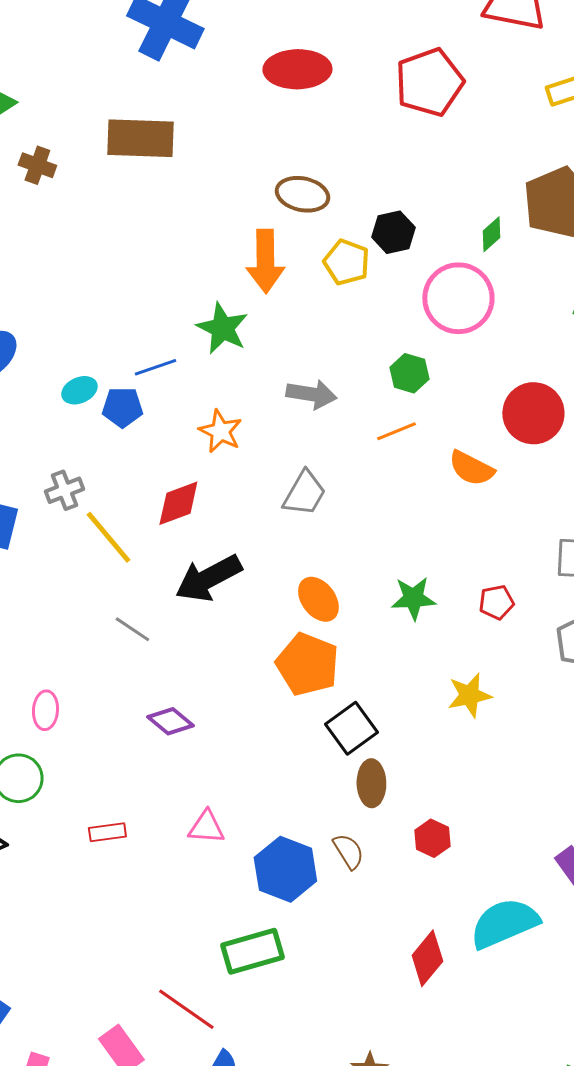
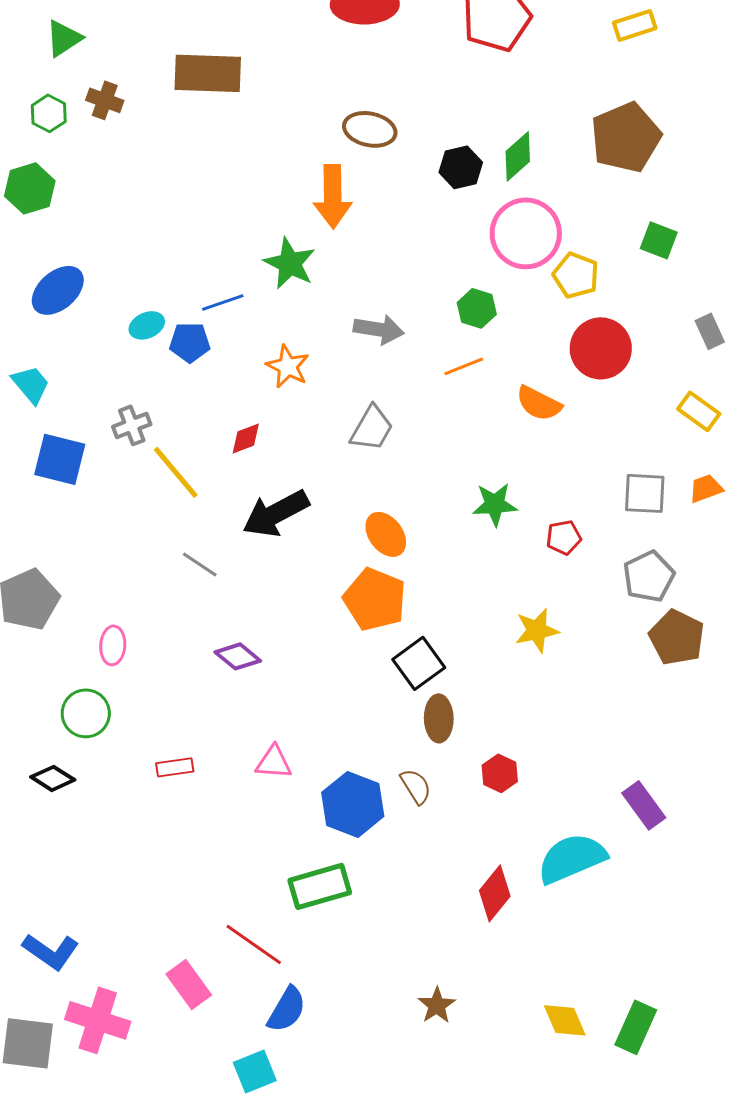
green diamond: (491, 234) -> (518, 156), moved, size x1.4
yellow pentagon: (346, 262) -> (576, 275), moved
red diamond: (178, 503) -> (246, 438), size x0.7
green star: (413, 598) -> (495, 504), moved

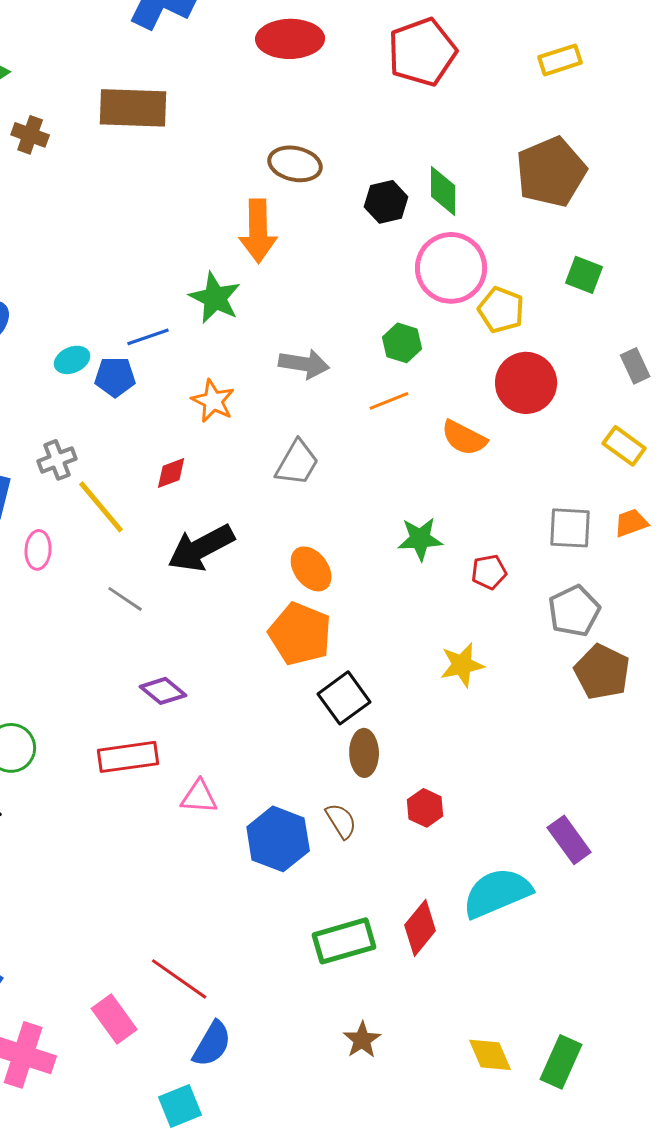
green diamond: (518, 156) -> (443, 191), turned -48
pink ellipse: (113, 645) -> (38, 550), moved
red rectangle: (175, 767) -> (128, 757), moved, size x1.6
green rectangle: (320, 886) -> (344, 941), moved

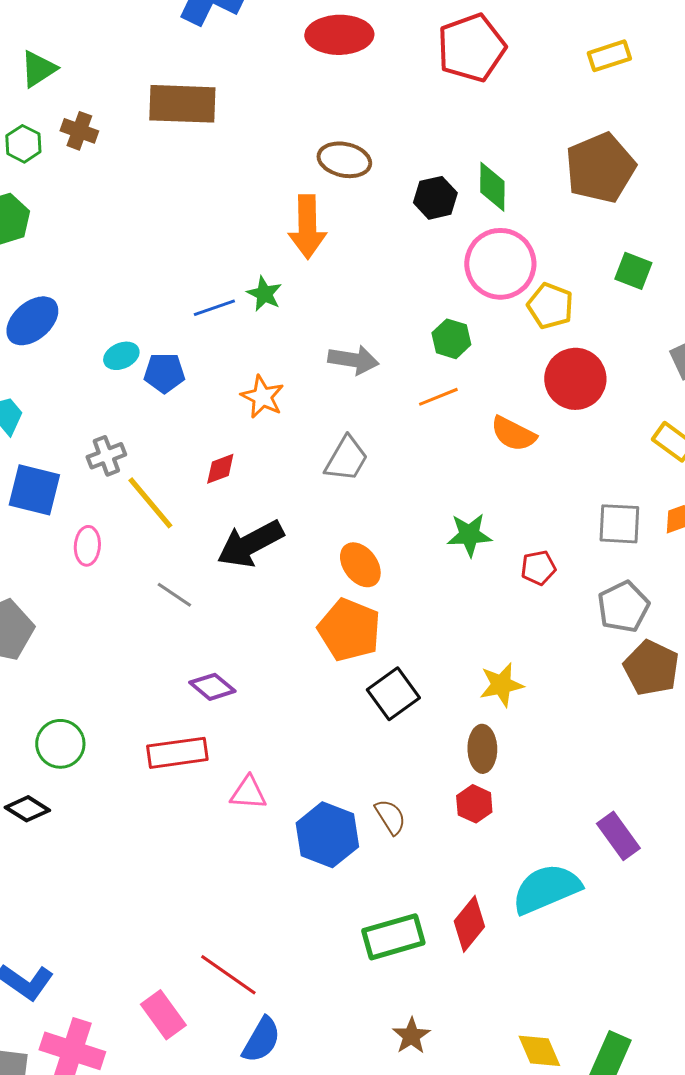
green star: (215, 298) -> (264, 294), size x0.7
blue line: (148, 337) -> (214, 308), moved
yellow star: (462, 665) -> (501, 685), moved
brown ellipse: (364, 753) -> (482, 749), moved

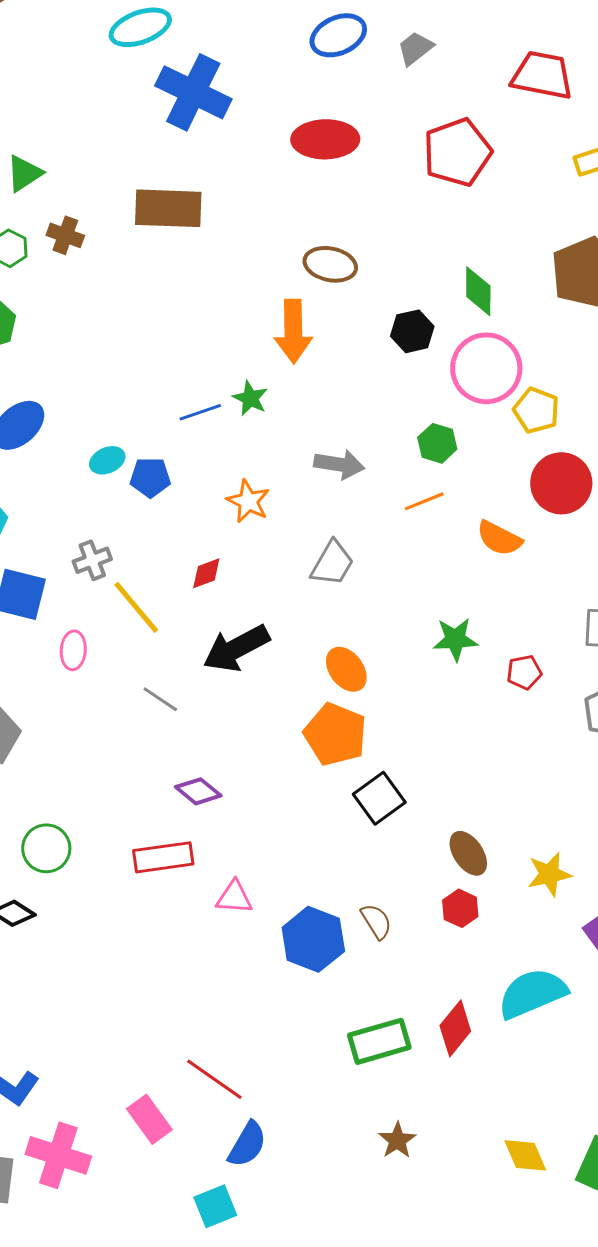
black hexagon: (435, 198) -> (412, 331), moved
yellow star: (501, 685) -> (549, 874), moved
brown ellipse: (482, 749) -> (468, 853), turned -33

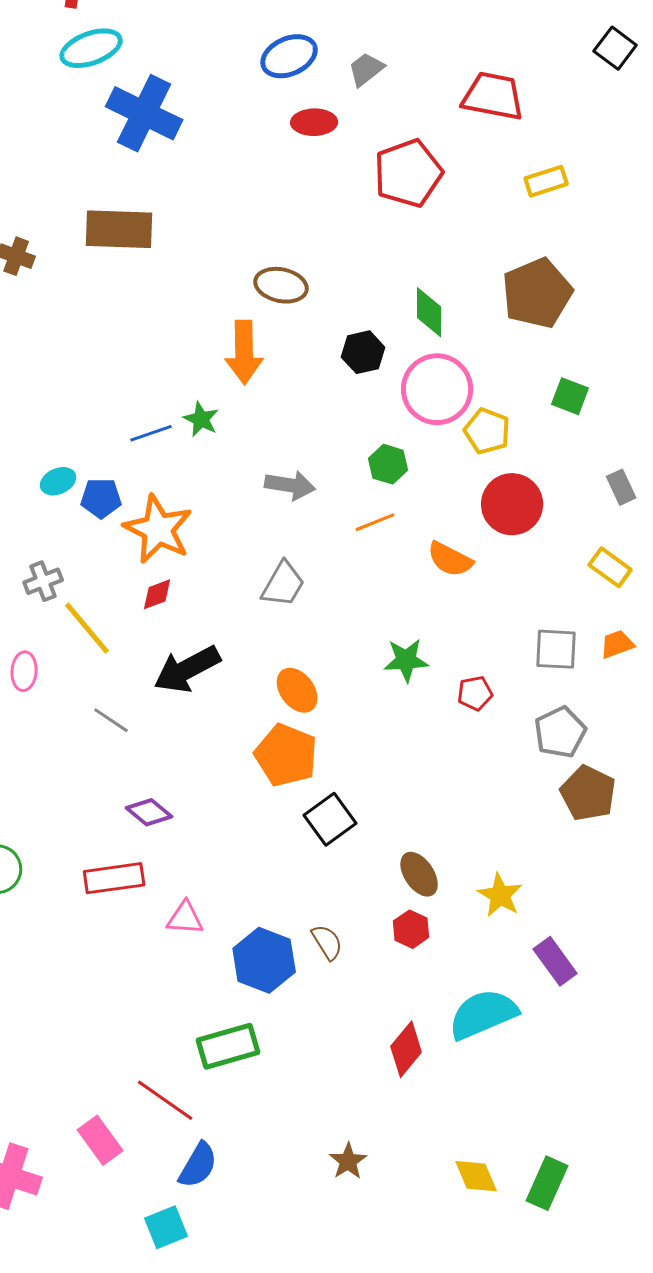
red ellipse: (325, 139) -> (314, 122), moved, size x0.7
orange star: (248, 501) -> (158, 529), moved, size x1.6
yellow star: (549, 874) -> (500, 895), turned -30
green rectangle: (379, 1041) -> (228, 1046), moved

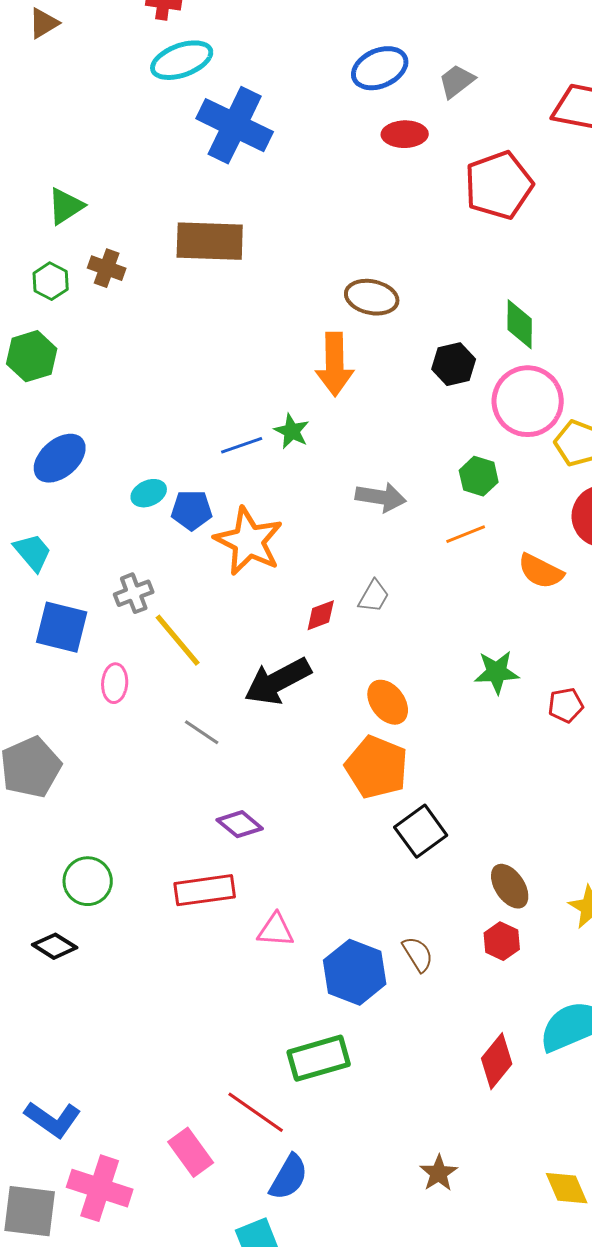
gray trapezoid: (283, 584) -> (374, 596), size x0.7
red diamond: (157, 594) -> (321, 615), moved

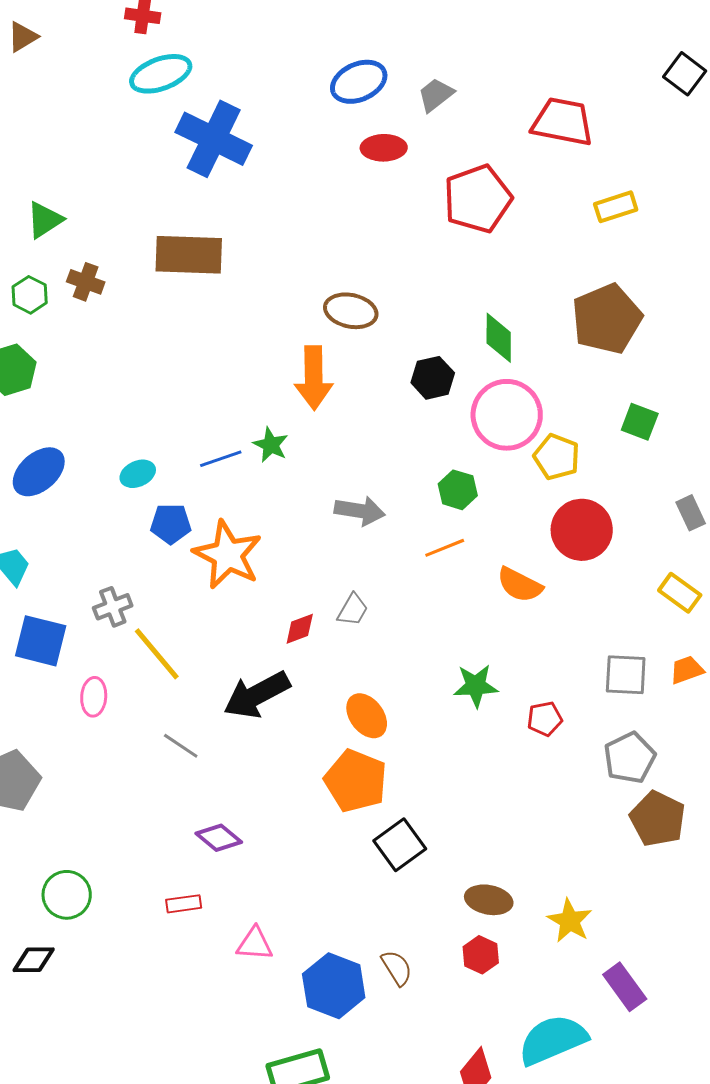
cyan ellipse: (149, 493) -> (138, 474), moved
brown ellipse: (510, 886) -> (489, 900), turned -45
red rectangle: (205, 890) -> (184, 904), size x0.6
black diamond: (55, 946) -> (34, 960), turned -33

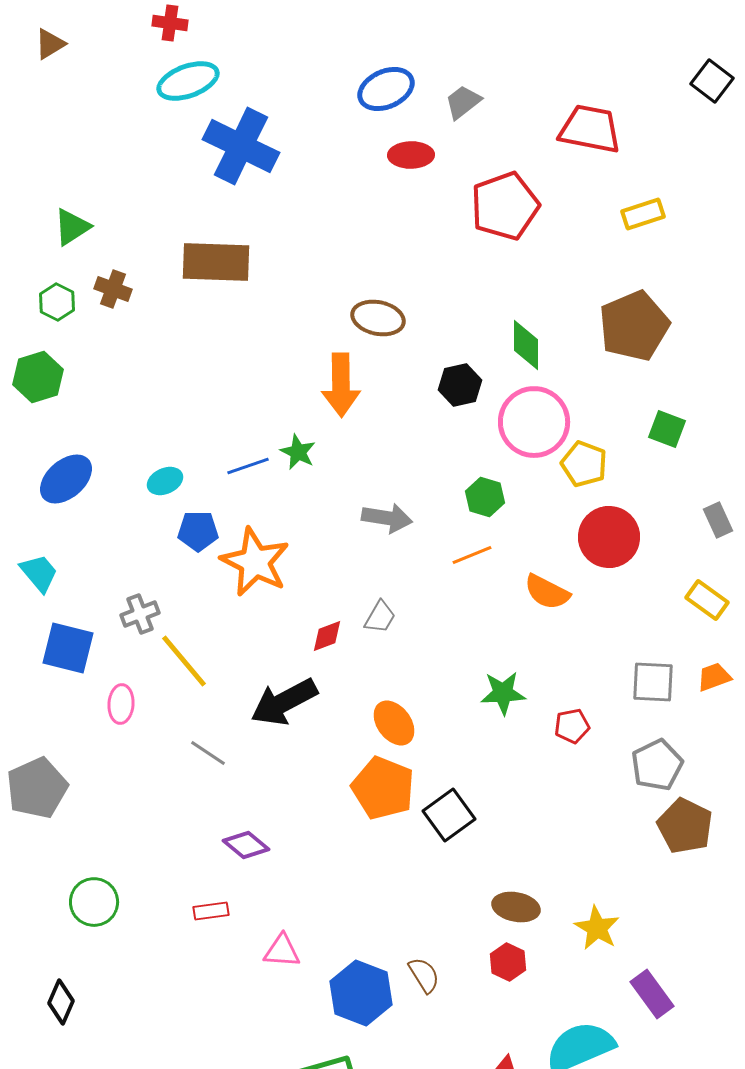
black square: (400, 845) -> (449, 815), moved
black diamond: (34, 960) -> (61, 1002), moved, turned -66

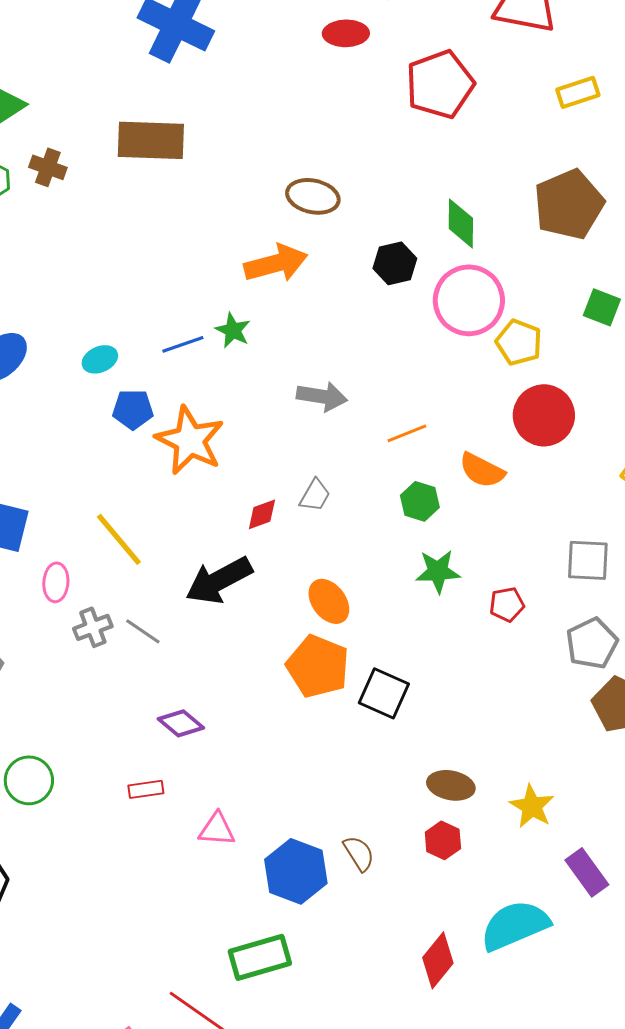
orange arrow: (341, 385) -> (276, 263), turned -104
green hexagon: (485, 497) -> (420, 501), moved
gray cross: (140, 614) -> (93, 627), moved
black square: (449, 815) -> (384, 693), turned -30

